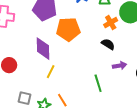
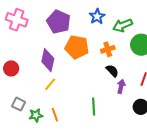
orange cross: (111, 23) -> (108, 49), moved
purple arrow: (120, 66) -> (121, 86), moved, turned -80

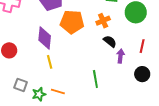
yellow line: (50, 84) -> (50, 62), turned -48
orange line: (55, 115) -> (58, 91), turned -48

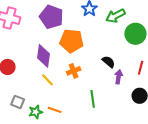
orange cross: (103, 21) -> (74, 71), moved
yellow line: (50, 62) -> (48, 80), turned -32

